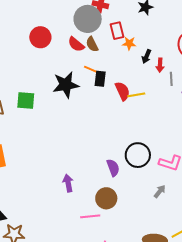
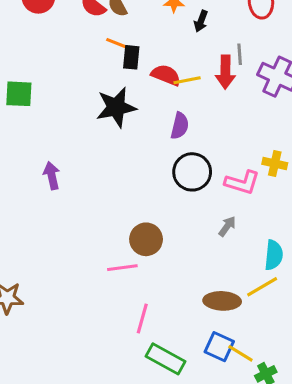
red arrow: (160, 65) -> (225, 72), moved, size x1.5
black star: (66, 85) -> (116, 107), moved
red semicircle: (122, 91) -> (166, 75), turned -42
purple semicircle: (113, 168) -> (180, 126), moved, turned 36
purple arrow: (68, 183) -> (52, 176), moved

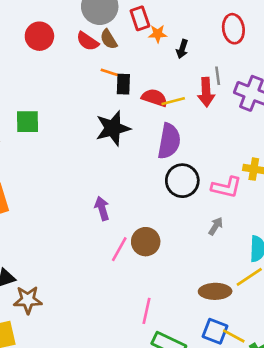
purple semicircle: (180, 126) -> (169, 141), size x1.5
purple arrow: (52, 176) -> (102, 208), moved
pink line: (122, 268) -> (119, 249), moved, turned -50

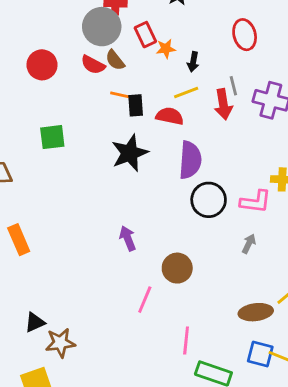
yellow line: (173, 101) -> (186, 93), moved
green square: (27, 122) -> (52, 137), moved
pink line: (119, 249) -> (145, 300), moved

